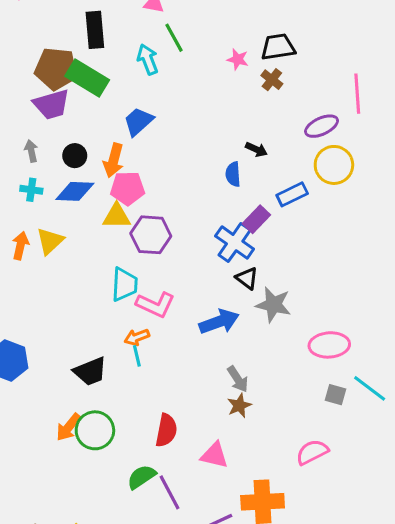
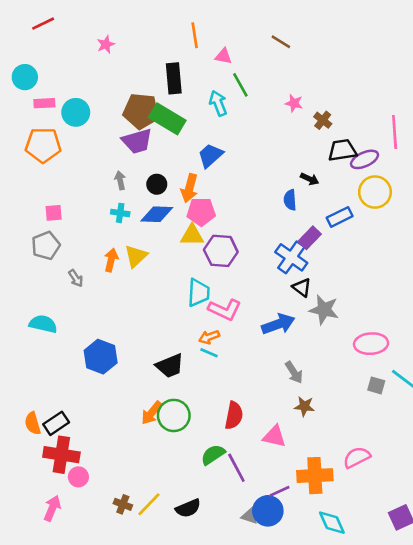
black trapezoid: (278, 47) -> (342, 150), moved
cyan line: (137, 356) -> (209, 353), turned -54
brown star: (239, 405) -> (304, 406), moved, turned 30
pink semicircle: (312, 452) -> (357, 457), moved

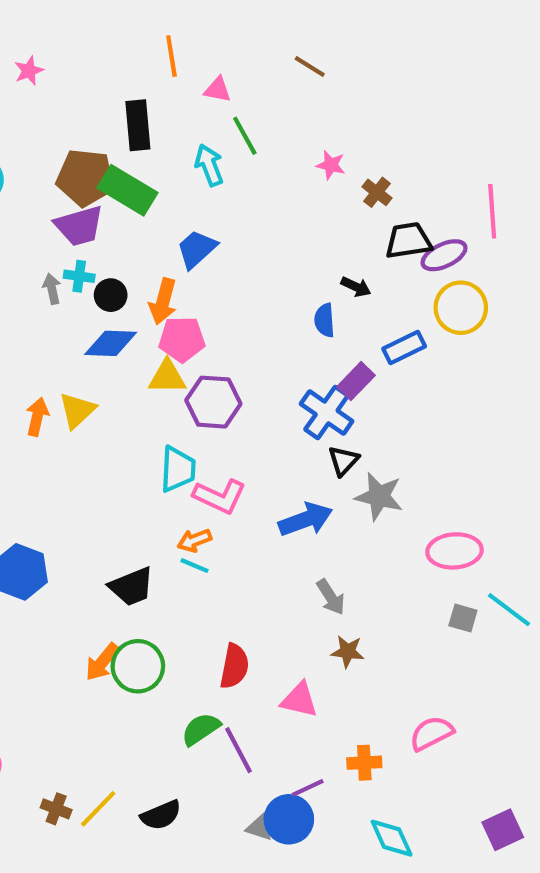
cyan cross: (120, 213) -> (79, 276), moved
black triangle: (302, 287) -> (343, 461), turned 36
orange cross: (315, 476) -> (364, 763), size x0.6

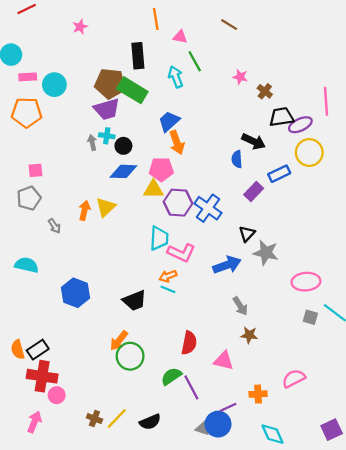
black arrow: (356, 287) -> (254, 141), size x1.5
orange arrow: (163, 301) -> (177, 143), moved, turned -35
blue cross: (327, 413) -> (208, 208), moved
green circle: (138, 666) -> (130, 356), moved

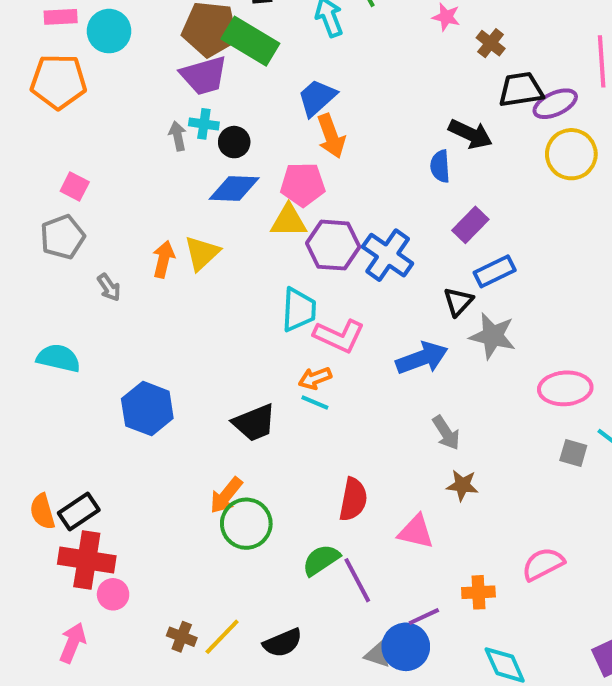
pink square: (35, 170) -> (75, 186), turned 32
blue rectangle: (279, 174) -> (495, 271), moved

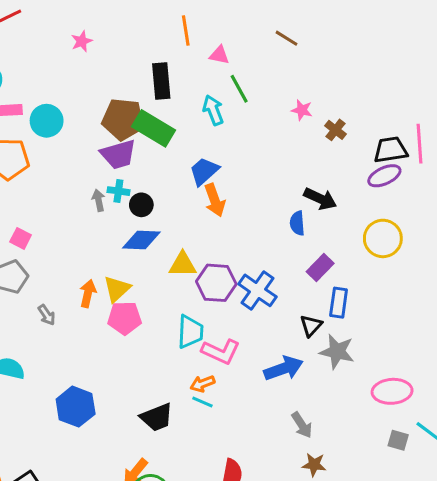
black trapezoid: (521, 90) -> (391, 150), moved
yellow circle: (571, 154) -> (383, 238), moved
pink pentagon: (303, 184) -> (125, 318), moved
blue rectangle: (495, 271) -> (339, 303), turned -56

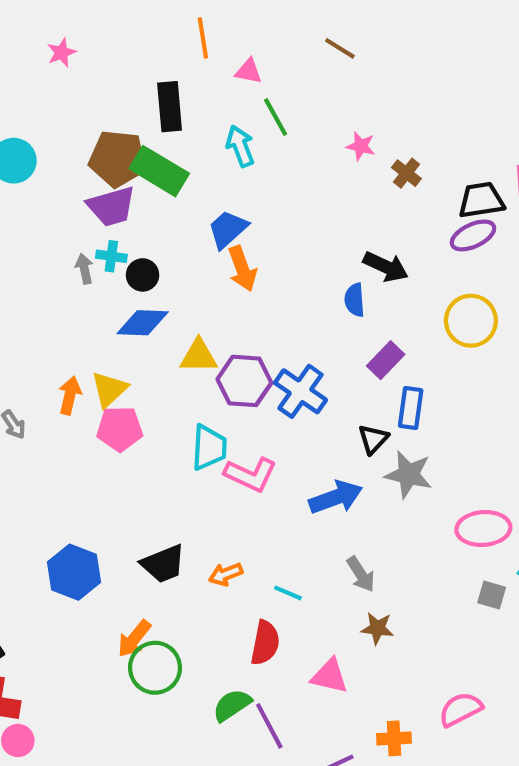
orange arrow: (202, 384) -> (226, 574), moved
cyan line: (202, 402) -> (288, 593), moved
blue hexagon: (76, 407) -> (74, 572), moved

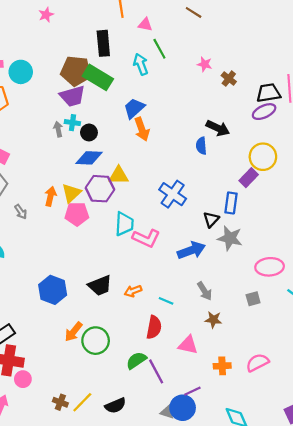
purple rectangle: (386, 360) -> (249, 178), moved
purple hexagon: (244, 381) -> (100, 189), moved
gray square: (492, 595) -> (253, 299), moved, turned -32
orange arrow: (134, 639) -> (74, 332), moved
orange cross: (394, 738) -> (222, 366), moved

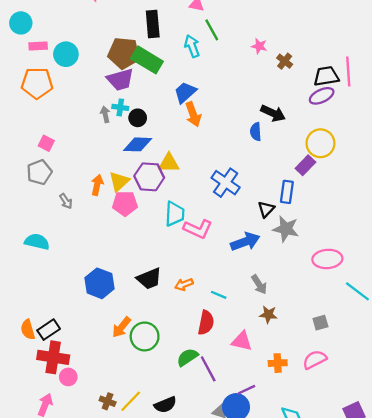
gray square: (253, 299) -> (320, 323), moved

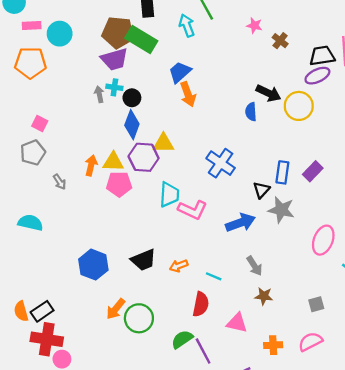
yellow circle: (320, 143) -> (299, 106), moved
blue diamond: (138, 144) -> (132, 125), turned -72
purple rectangle: (305, 165) -> (313, 171), moved
yellow triangle: (119, 181) -> (113, 162), turned 45
pink ellipse: (327, 259) -> (323, 240), turned -64

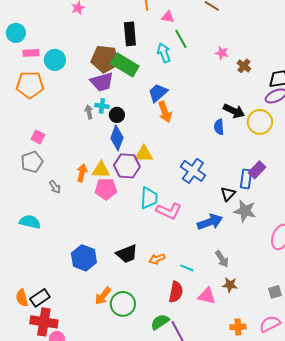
purple rectangle: (313, 171) -> (257, 170), moved
pink triangle: (237, 323) -> (207, 296), moved

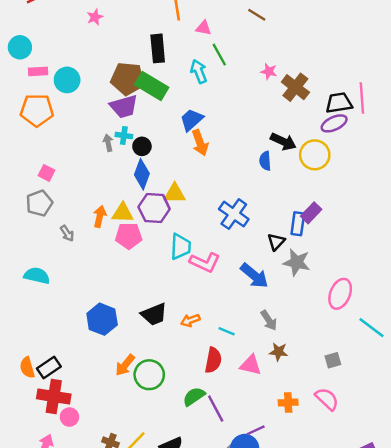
brown cross: (244, 66) -> (295, 87), size x1.6
blue arrow: (210, 222) -> (254, 276), turned 60
pink semicircle: (270, 324) -> (327, 399), turned 70

